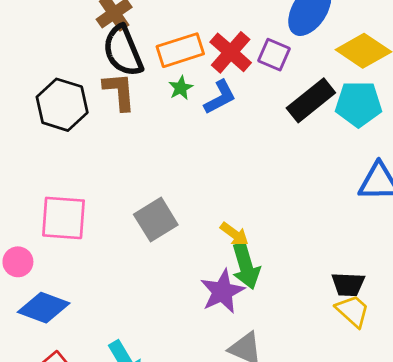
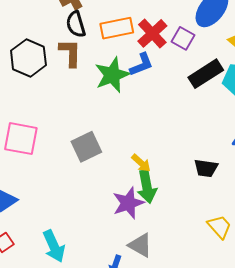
black semicircle: (123, 51) -> (76, 24), size x0.7
green star: (181, 88) -> (112, 75), moved, size x2.0
black trapezoid: (348, 284) -> (206, 168), moved

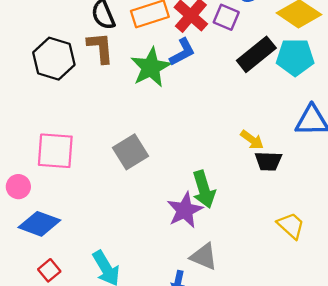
yellow arrow: (141, 163) -> (252, 140), moved

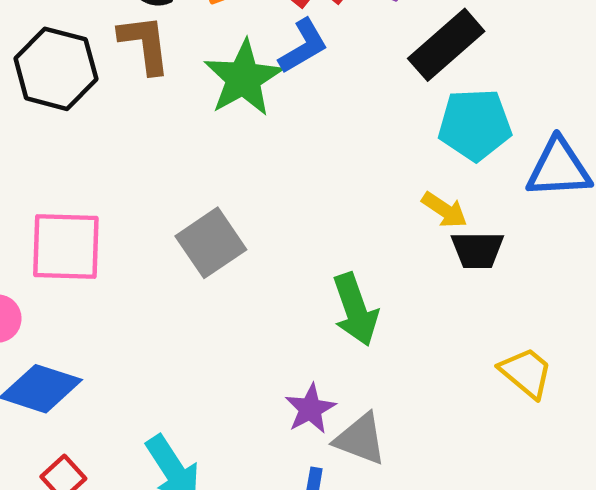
cyan pentagon: (295, 57) -> (475, 125), moved
purple star: (185, 210) -> (310, 409), moved, size x0.7

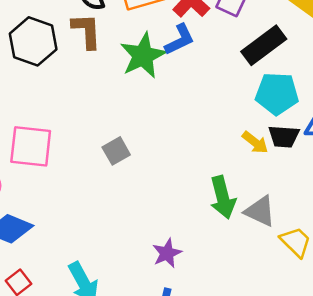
gray square: (211, 243) -> (116, 151), size x0.7
black trapezoid: (477, 250) -> (284, 137), moved
green arrow: (355, 309) -> (223, 197), moved
gray triangle: (360, 439) -> (260, 211), moved

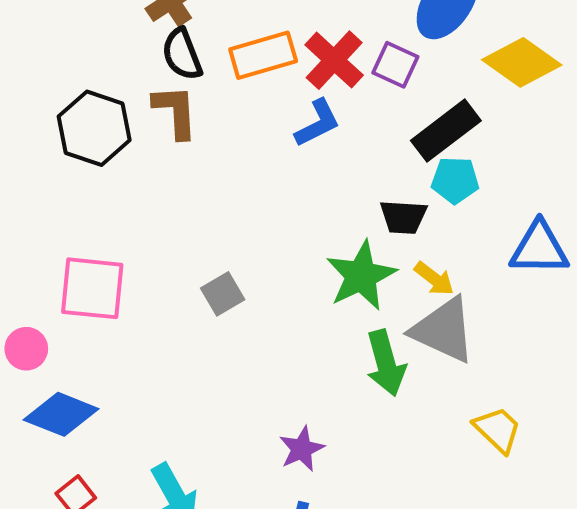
green star: (143, 56) -> (361, 276), moved
cyan pentagon: (277, 94) -> (455, 180), moved, size x0.7
black trapezoid: (284, 137) -> (403, 217), moved
gray triangle: (260, 211) -> (443, 330), moved, size x1.4

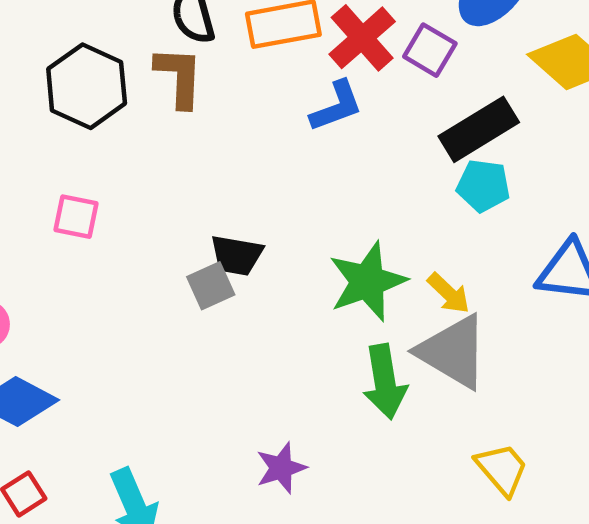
black trapezoid: (403, 217) -> (237, 255), moved
pink square: (92, 288) -> (76, 217), moved, size x0.6

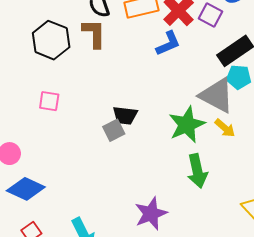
gray triangle: (453, 352) -> (217, 95), moved
purple star: (281, 468) -> (151, 214), size x1.4

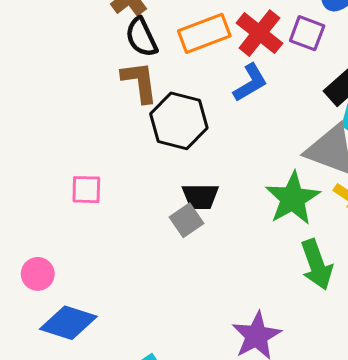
black hexagon: (51, 40) -> (179, 121), moved

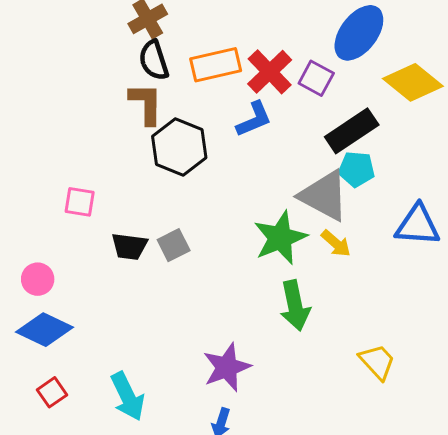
black trapezoid: (200, 196) -> (129, 246), moved
pink circle: (38, 274) -> (38, 279), moved

